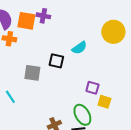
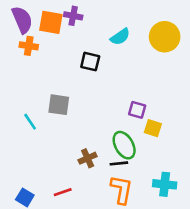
cyan semicircle: (79, 48) -> (120, 37), moved
black square: (56, 61) -> (90, 62), moved
gray square: (32, 73) -> (59, 105), moved

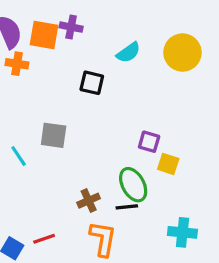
orange L-shape: (121, 190) -> (103, 239), moved
red line: (63, 192) -> (44, 239), moved

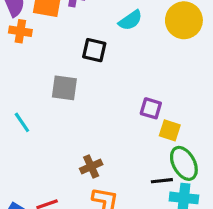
gray square: (54, 135) -> (64, 88), moved
green ellipse: (133, 185) -> (184, 163), moved
black line: (127, 207) -> (162, 181), moved

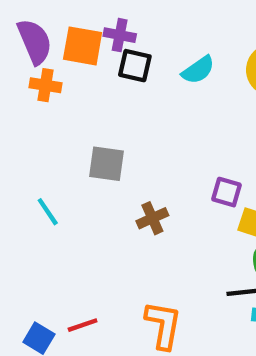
black square: (94, 50) -> (135, 66), moved
brown cross: (91, 167) -> (152, 218), moved

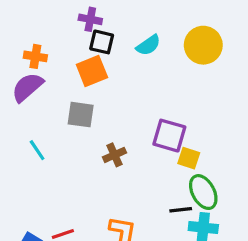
purple semicircle: (35, 42) -> (27, 87), moved, turned -108
orange square: (83, 46) -> (92, 71), moved, turned -32
purple square: (227, 192) -> (169, 136), size x1.5

